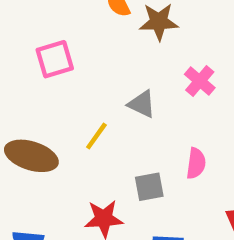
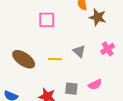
yellow line: (96, 136) -> (55, 59), turned 40
pink semicircle: (196, 163) -> (95, 85), turned 40

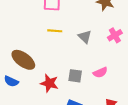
brown ellipse: (24, 59) -> (23, 60), moved
yellow line: (55, 59) -> (55, 31), moved

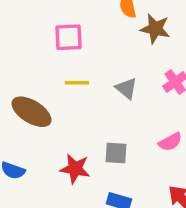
brown ellipse: (23, 60) -> (31, 112), moved
pink semicircle: (100, 72) -> (170, 142), moved

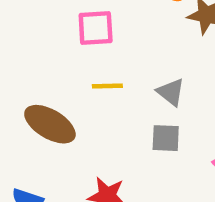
gray square: (116, 153) -> (166, 138), moved

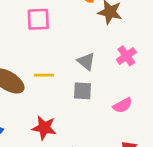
yellow line: (107, 86) -> (44, 75), moved

